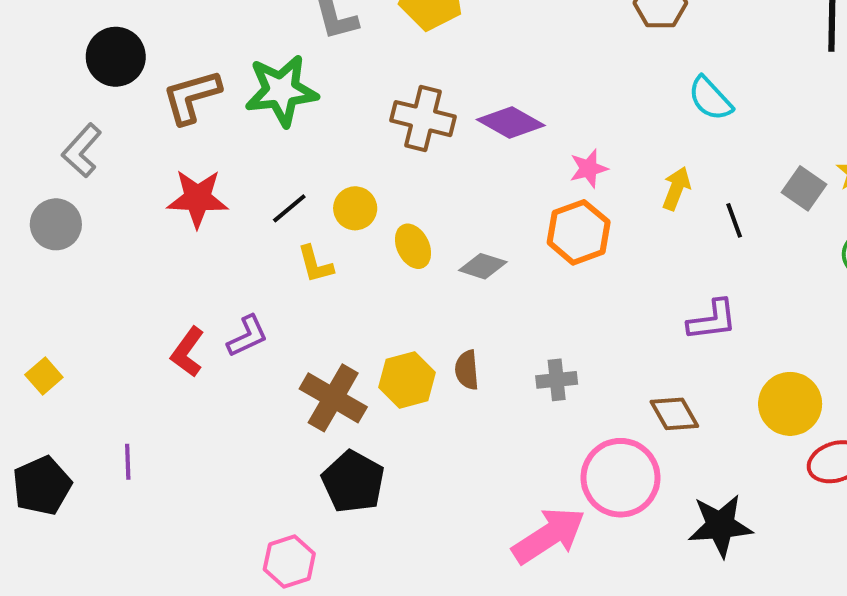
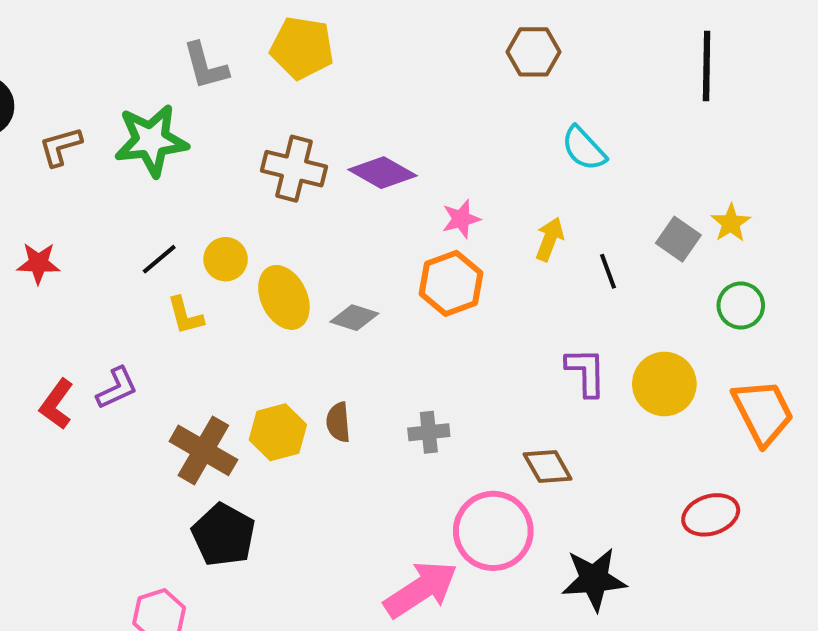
brown L-shape: (192, 97) -> (61, 146), size x0.7
red star: (198, 198) -> (38, 263), moved, size x0.7
yellow ellipse: (413, 246) -> (284, 297), size x1.4
purple L-shape: (712, 320) -> (586, 372), turned -84
yellow circle: (790, 404) -> (664, 384), moved

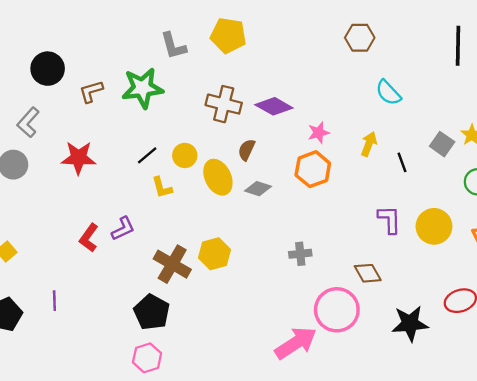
red star: (38, 263) -> (78, 158), size x1.4
brown semicircle: (338, 422) -> (247, 150), moved, turned 30
black pentagon: (224, 535) -> (152, 312), moved
black star: (594, 579) -> (410, 324), moved

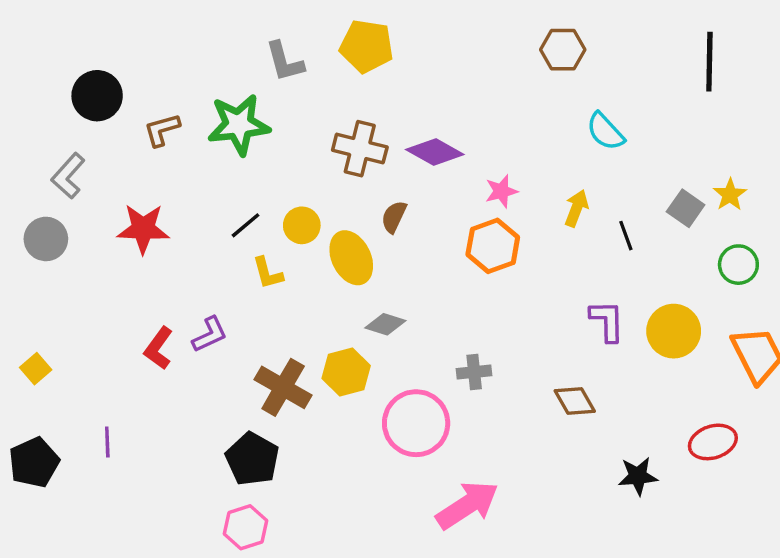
gray diamond: (258, 189) -> (385, 324), moved
pink circle: (337, 310) -> (416, 423), moved
black star: (410, 324) -> (638, 476), size x0.7

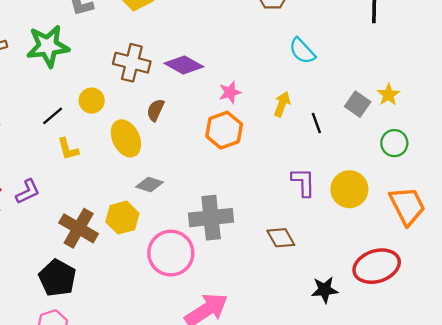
yellow circle: (302, 225) -> (92, 101), moved
gray cross: (474, 372) -> (211, 218), size x1.8
red ellipse: (713, 442) -> (377, 266), size x1.4

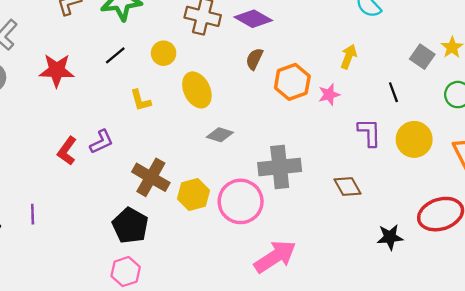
pink star: (230, 92) -> (329, 95), moved
brown semicircle: (155, 110) -> (254, 59), moved
black line: (53, 116) -> (115, 55), moved
black line: (316, 123) -> (393, 92), moved
yellow hexagon: (122, 218) -> (193, 195), moved

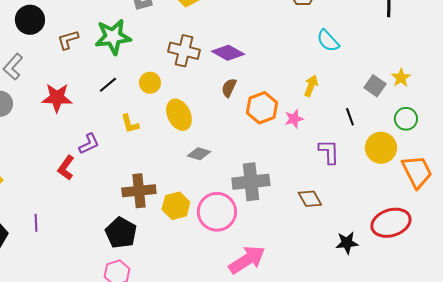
yellow circle: (414, 139) -> (381, 148), moved
purple L-shape: (101, 142) -> (89, 144), moved
brown cross: (151, 177) -> (139, 191), turned -36

